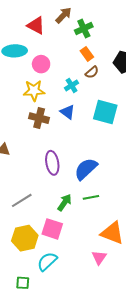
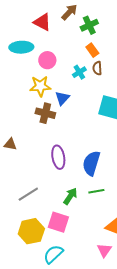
brown semicircle: (92, 72) -> (97, 68), turned 128
cyan cross: (72, 85) -> (79, 72), moved
blue triangle: (68, 112) -> (62, 98), moved, turned 35
blue semicircle: (86, 169) -> (91, 163), turned -30

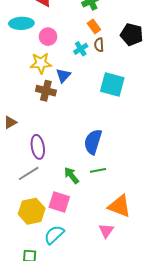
brown triangle: (10, 144) -> (10, 122), turned -40
purple ellipse: (58, 157) -> (38, 147), moved
green arrow: (70, 196) -> (71, 175), turned -72

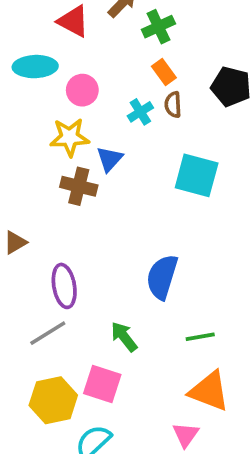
green line: (98, 170) -> (200, 337), moved

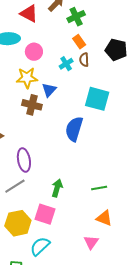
blue semicircle: (162, 277) -> (74, 129), moved
green arrow: (124, 337) -> (57, 188), turned 54
orange triangle: (209, 391) -> (104, 218), size x0.7

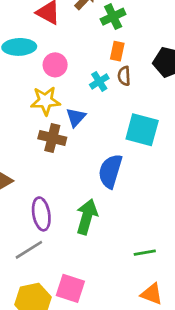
orange rectangle: (79, 42) -> (117, 51), turned 48
green arrow: (57, 188) -> (87, 217), moved, size x1.4

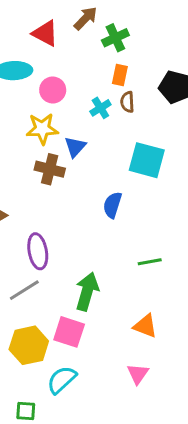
blue semicircle: (110, 171) -> (112, 205), size x0.7
green arrow: (87, 217) -> (87, 292), moved
green line: (145, 253) -> (150, 262), moved
orange triangle: (152, 294) -> (145, 326), moved

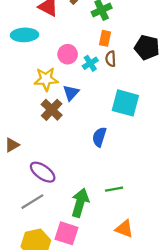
pink circle: (53, 90) -> (68, 54), moved
brown cross: (50, 169) -> (52, 110), turned 30
purple ellipse: (38, 251) -> (43, 172), turned -45
green line: (150, 262) -> (114, 189), moved

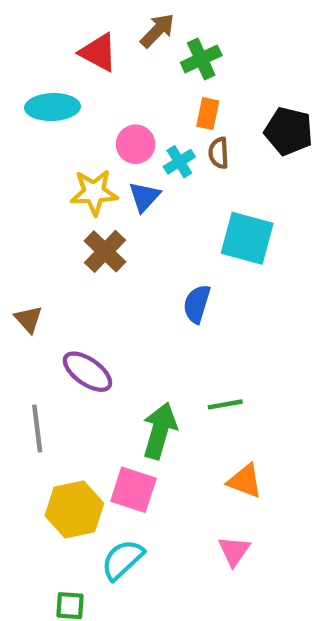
blue triangle: (71, 93) -> (144, 197), moved
brown triangle: (12, 145) -> (28, 319), turned -42
gray line: (32, 202) -> (37, 428), moved, turned -65

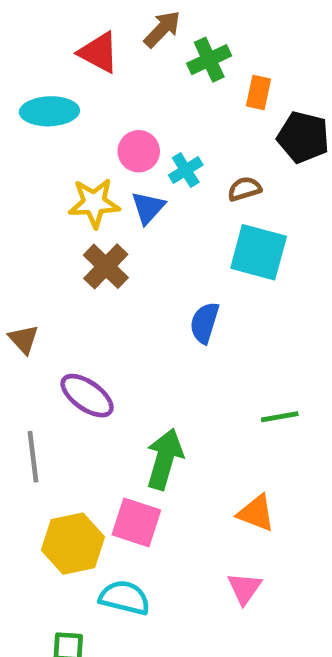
orange rectangle: (208, 114) -> (259, 93), moved
brown semicircle: (219, 153) -> (244, 189), moved, turned 76
green line: (225, 404) -> (280, 417), moved
cyan semicircle: (122, 560) -> (125, 598), turned 57

